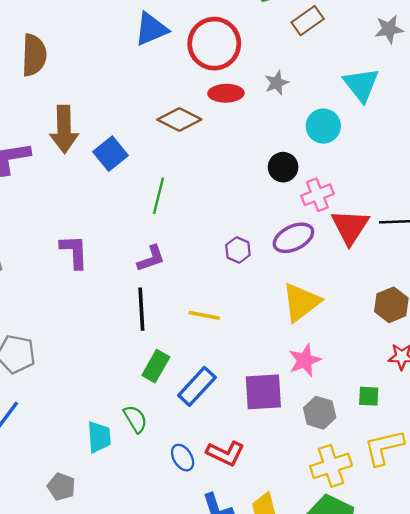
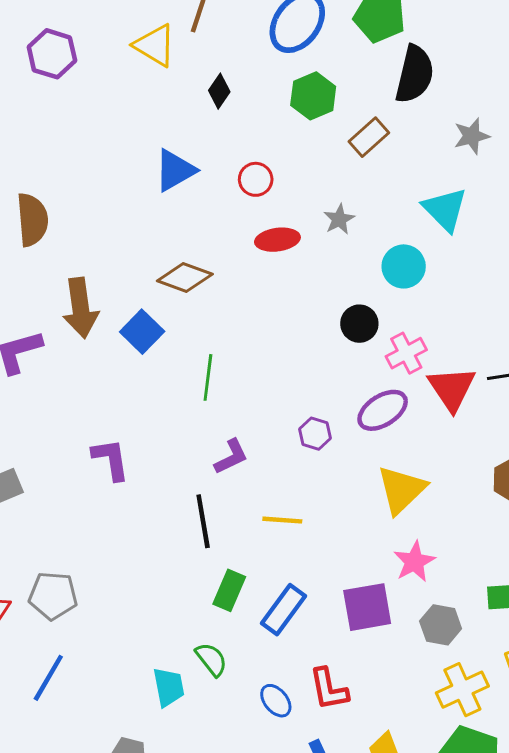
red circle: (214, 44) -> (256, 179), size x0.5
brown diamond: (179, 119) -> (185, 277), moved
purple L-shape: (151, 258) -> (231, 457), moved
red L-shape: (225, 453) -> (329, 689), turned 60

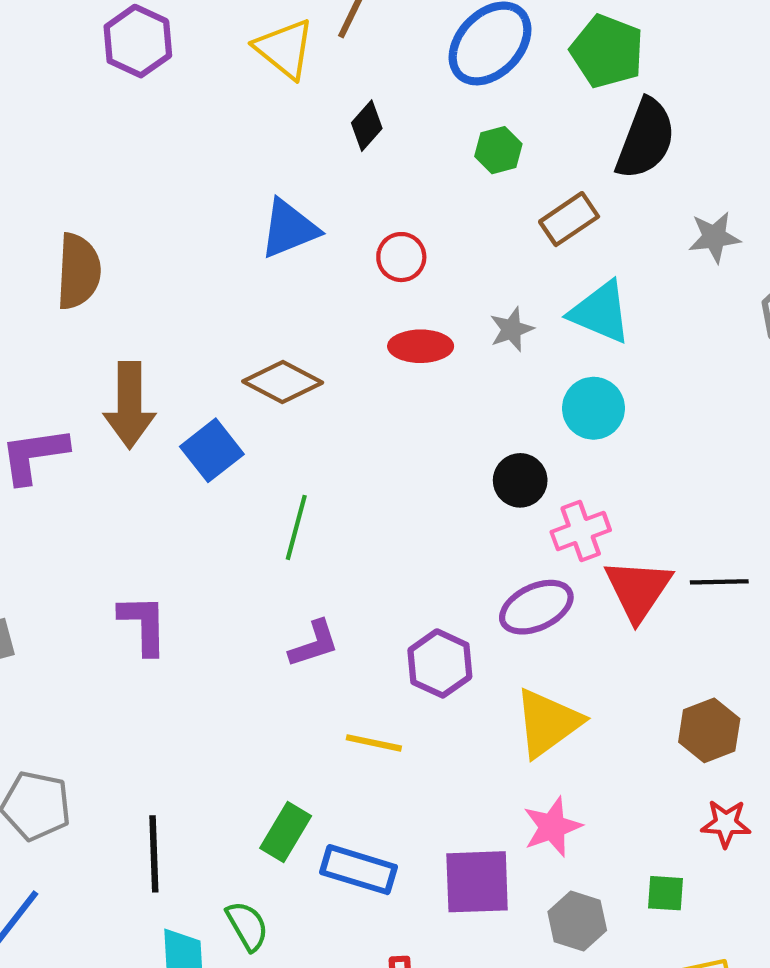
green hexagon: (313, 96) -> (498, 150), size x0.7
cyan triangle: (445, 209) -> (600, 312), moved, turned -30
purple hexagon: (315, 434) -> (440, 663), moved, size x1.4
black line: (203, 521) -> (154, 854), moved
blue rectangle: (283, 610) -> (358, 870), turned 63

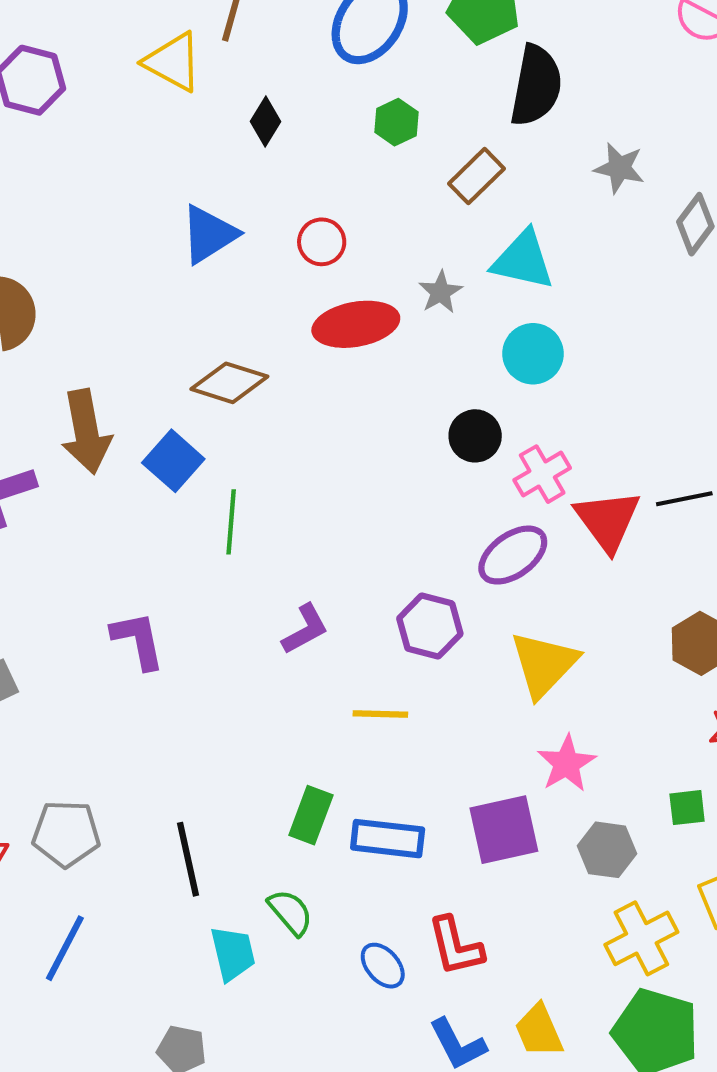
gray star: (714, 237) -> (619, 168), turned 30
red ellipse: (421, 346) -> (356, 324), size x1.4
green line: (296, 527) -> (231, 522), moved

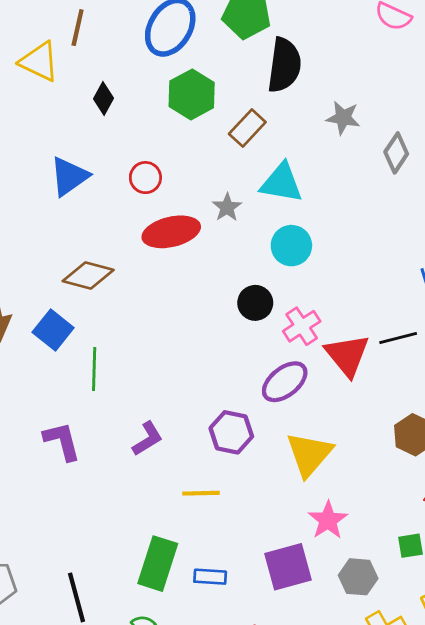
green hexagon: (396, 122) -> (192, 94), size x1.6
purple L-shape: (138, 640) -> (62, 441), moved
green rectangle: (311, 815) -> (158, 564), size x1.4
blue rectangle: (388, 839) -> (210, 577), size x0.7

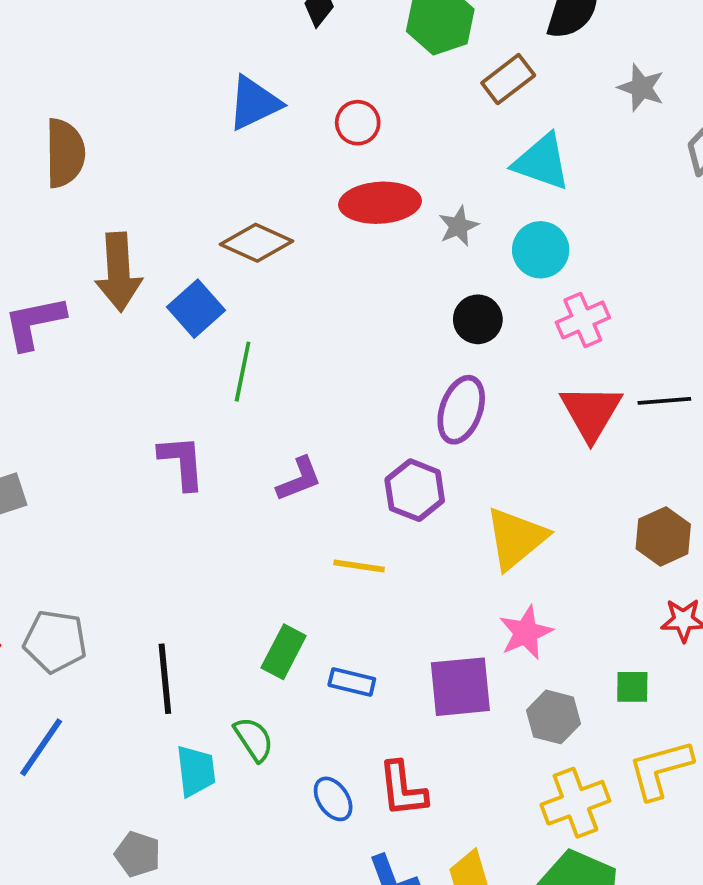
gray star: (227, 207) -> (458, 226), moved
pink cross: (302, 326) -> (583, 320), moved
purple ellipse: (285, 382) -> (461, 410), moved, turned -42
green rectangle: (158, 564) -> (284, 652), size x0.7

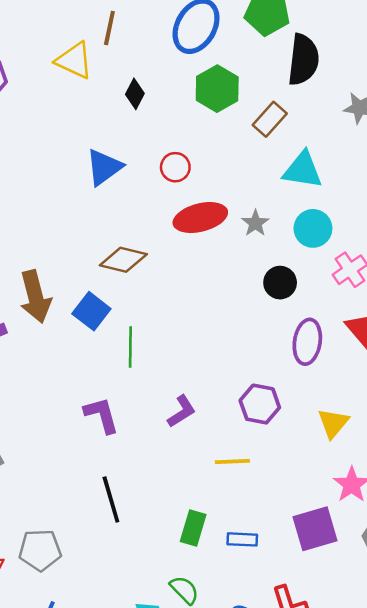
purple ellipse: (461, 410) -> (307, 342), moved
yellow triangle: (516, 538) -> (333, 423), size x0.7
black line: (165, 679) -> (111, 500), moved

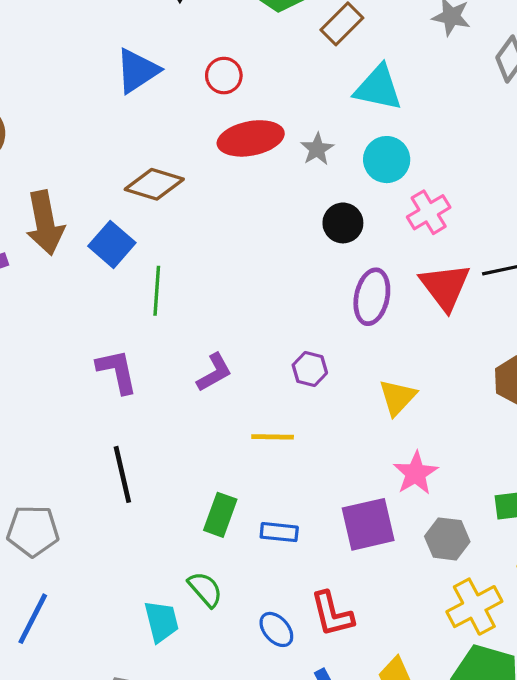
purple hexagon: (260, 404) -> (310, 369), size x0.7

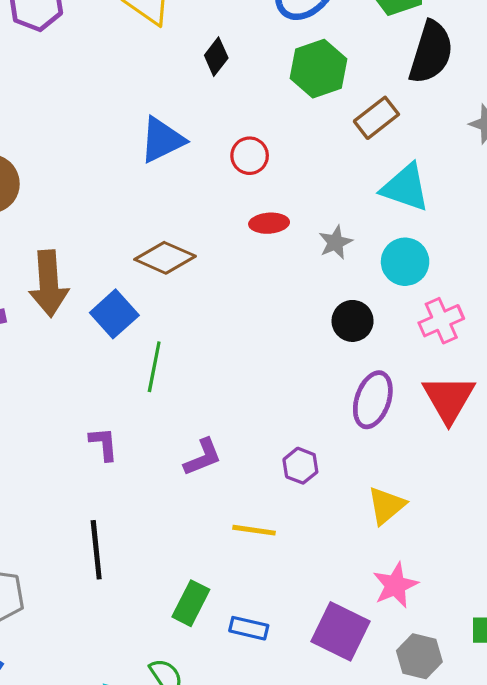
red ellipse: (251, 138) -> (269, 223), size x0.6
purple L-shape: (117, 371) -> (104, 444), size x0.7
purple square: (368, 524) -> (340, 631), turned 32

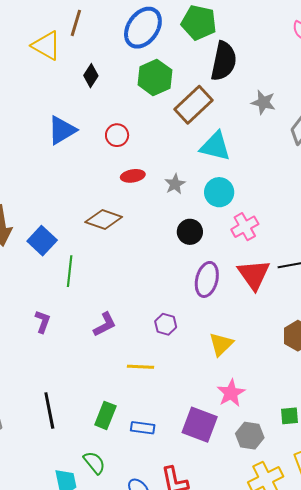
brown rectangle: (376, 118) -> (193, 105), size x1.4
brown diamond: (165, 258) -> (104, 219), moved
purple L-shape: (104, 444) -> (43, 322), turned 30
black line: (96, 550) -> (49, 411), moved

